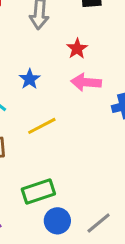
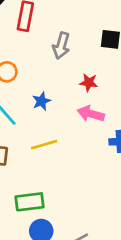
red star: (77, 49) -> (89, 83), turned 30

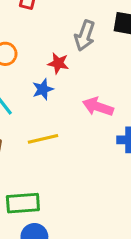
gray arrow: (61, 46) -> (85, 35), moved
red star: (89, 83) -> (58, 63), moved

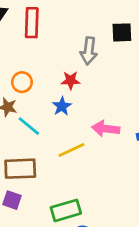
pink arrow: (98, 107) -> (106, 129), moved

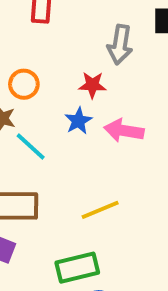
pink arrow: (106, 129) -> (124, 131), moved
yellow line: (71, 150) -> (100, 210), moved

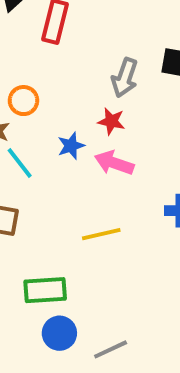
red star: (92, 85) -> (111, 121), moved
yellow line: (100, 210) -> (101, 234), moved

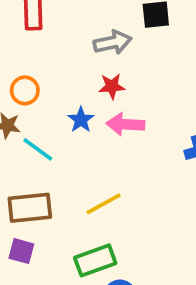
gray arrow: (125, 78) -> (113, 42), turned -105
yellow line: (101, 234) -> (104, 204), moved

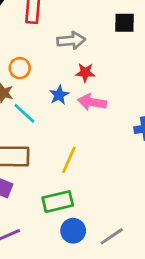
gray arrow: (113, 42) -> (71, 40), moved
yellow line: (104, 204) -> (69, 160), turned -44

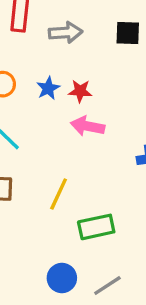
gray arrow: (71, 40) -> (66, 32), moved
blue star: (59, 95) -> (48, 88), moved
green rectangle: (58, 202) -> (96, 227), moved

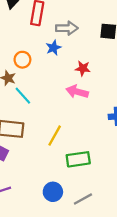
blue star: (48, 88) -> (53, 48), moved
red star: (80, 91) -> (83, 68), moved

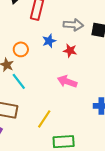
gray arrow: (67, 28) -> (73, 25), moved
red star: (83, 68) -> (70, 51), moved

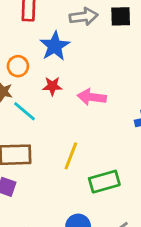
blue star: (49, 41) -> (55, 46), size x1.5
red star: (70, 51) -> (52, 86), moved

